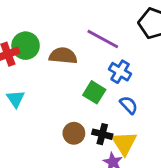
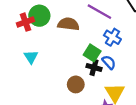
blue semicircle: (129, 105) -> (109, 62), moved
black cross: (102, 134) -> (94, 67), moved

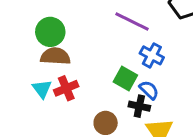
red cross: (25, 22) -> (66, 88), moved
brown semicircle: (68, 24) -> (55, 56), moved
black cross: (94, 67) -> (139, 106), moved

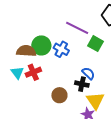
green circle: (50, 32) -> (41, 45), moved
blue cross: (152, 55) -> (61, 49), moved
green square: (125, 78) -> (95, 44), moved

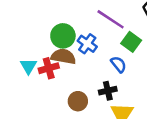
brown semicircle: (26, 51) -> (63, 56), moved
blue semicircle: (88, 73) -> (119, 64), moved
black cross: (82, 84) -> (108, 91), turned -32

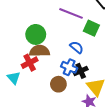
blue cross: (87, 44) -> (69, 67), moved
blue semicircle: (119, 64) -> (77, 47), moved
cyan triangle: (28, 66) -> (14, 78), moved

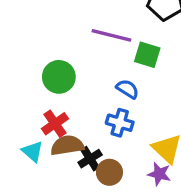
brown semicircle: (39, 51) -> (67, 145), moved
black cross: (81, 71) -> (90, 159), moved
brown circle: (58, 84) -> (109, 172), moved

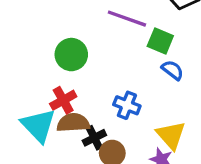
blue semicircle: (128, 89) -> (173, 70), moved
cyan triangle: (32, 151) -> (38, 125), size x1.6

